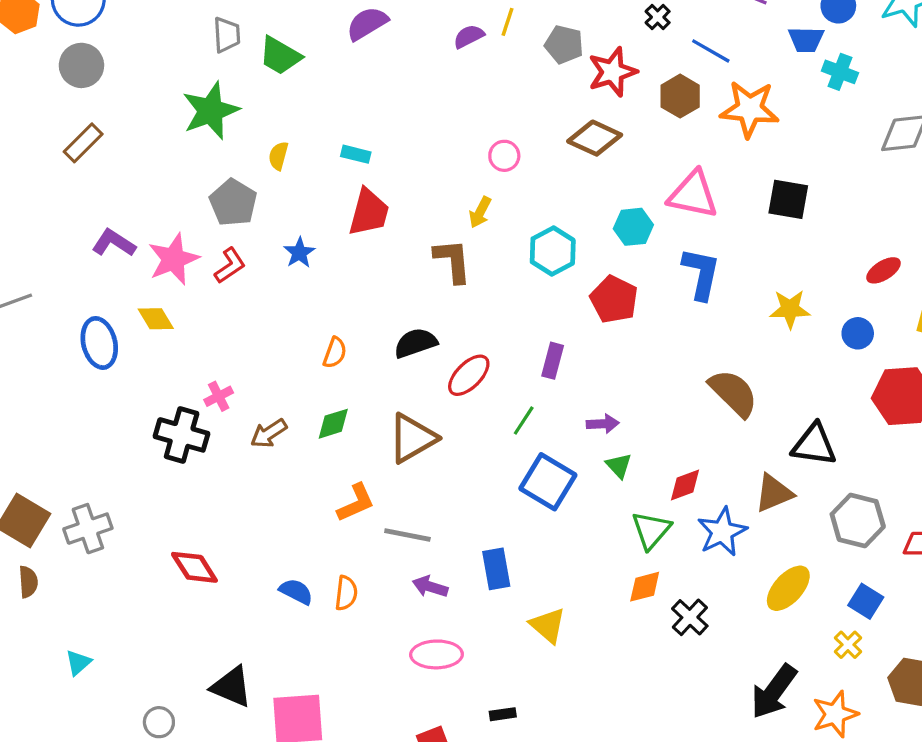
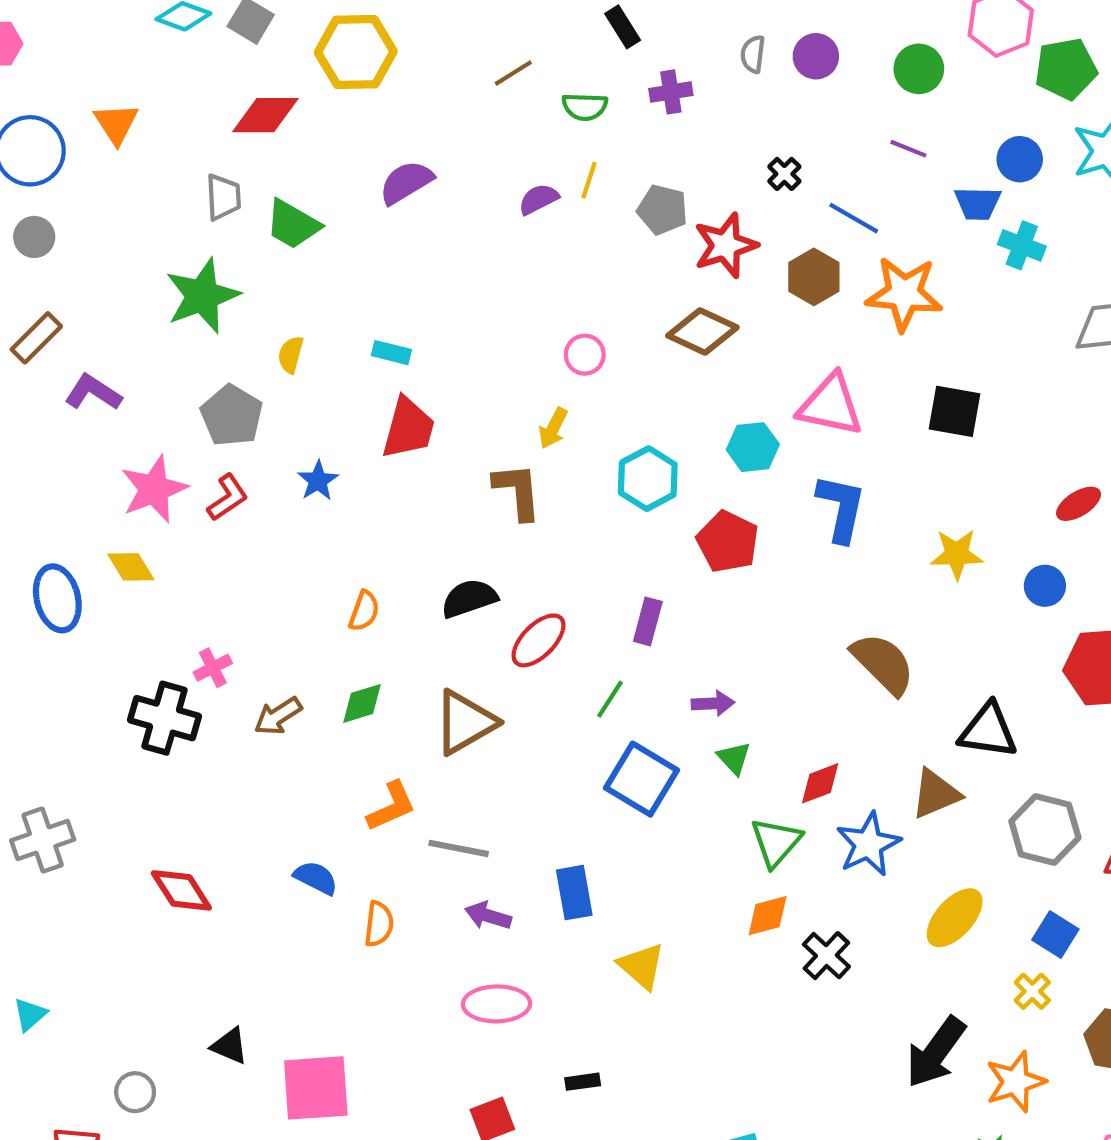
gray circle: (81, 65) -> (34, 237), size x0.7
purple L-shape: (114, 243) -> (93, 392), moved
blue semicircle: (296, 591) -> (316, 878), moved
black triangle: (232, 687) -> (230, 1046), size x0.7

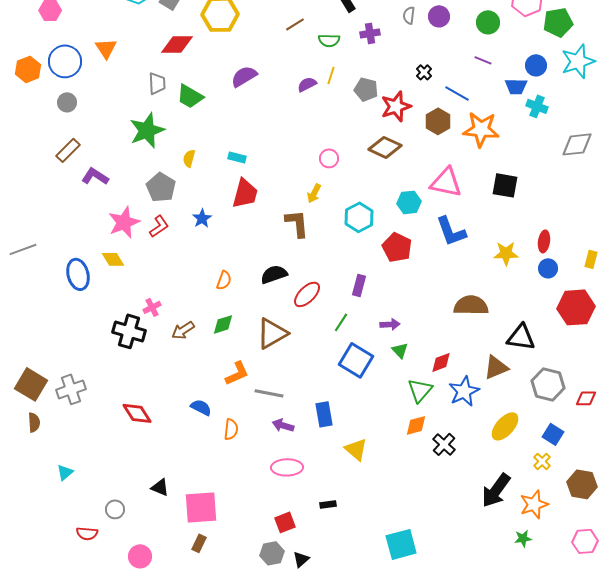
red ellipse: (1079, 504) -> (544, 241), moved, turned -50
blue L-shape: (841, 508) -> (451, 231), turned 148
brown semicircle: (883, 664) -> (471, 305), turned -44

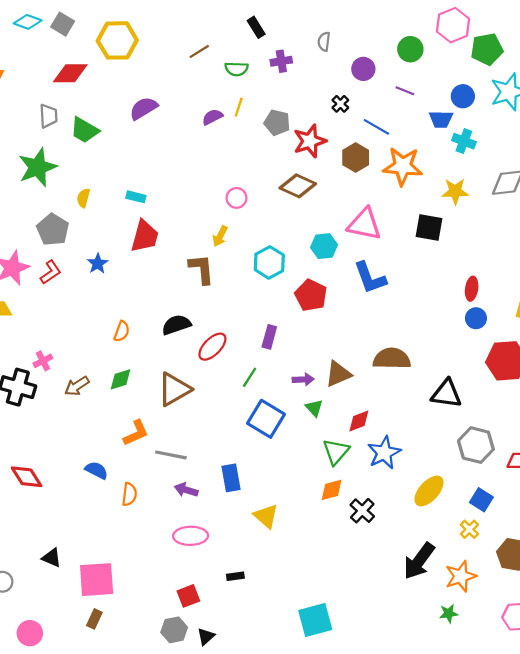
purple circle: (439, 16) -> (363, 69), moved
yellow star: (506, 253) -> (455, 191), moved
brown triangle: (496, 367) -> (338, 374), moved

